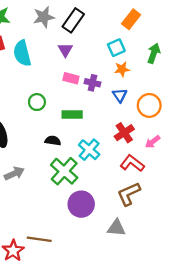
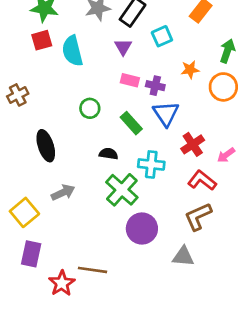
cyan square: (116, 48) -> (162, 36), moved
blue triangle: (120, 95) -> (166, 114), moved, size x1.5
orange circle: (149, 105) -> (223, 87), moved
green rectangle: (72, 115) -> (131, 123), turned 48
cyan cross: (89, 150) -> (151, 164), turned -35

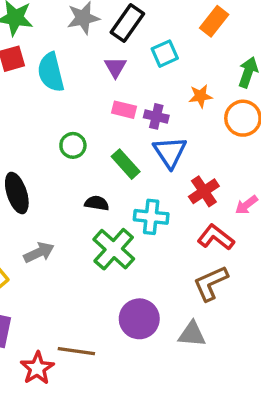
purple circle: (142, 229) -> (139, 319), moved

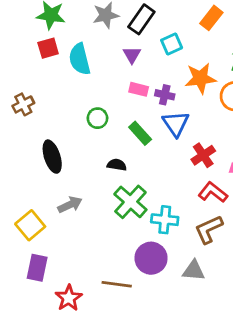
orange star: (200, 96) -> (200, 78), size x1.6
cyan cross: (151, 217) -> (165, 220), moved
brown line: (76, 351) -> (117, 284), moved

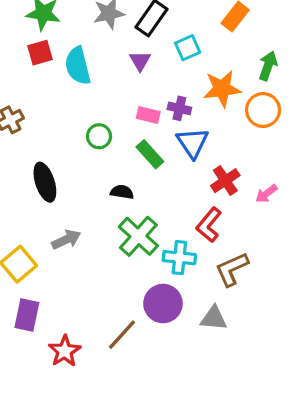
pink rectangle: (139, 89) -> (148, 115), moved
red L-shape: (213, 192) -> (209, 225), moved, turned -88
brown line: (117, 284) -> (122, 335), turned -56

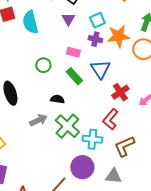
cyan square: (188, 48) -> (97, 20), moved
purple cross: (179, 108) -> (95, 39), moved
gray arrow: (66, 240) -> (38, 120), moved

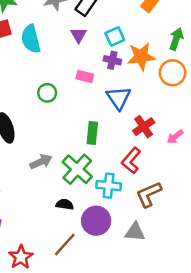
green rectangle: (74, 76) -> (92, 133), moved, turned 48
black semicircle: (57, 99) -> (65, 204), moved

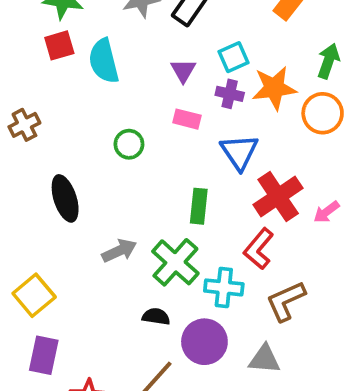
purple triangle: (79, 35) -> (183, 71), moved
red cross: (144, 127) -> (278, 196), size x1.4

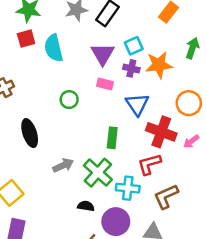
purple triangle: (183, 71) -> (103, 54), size x1.5
orange circle: (323, 113) -> (189, 103), moved
red cross: (278, 196) -> (161, 132), turned -36
red L-shape: (259, 249) -> (149, 164), turned 35

